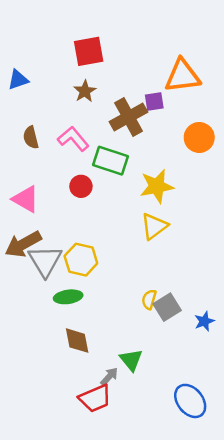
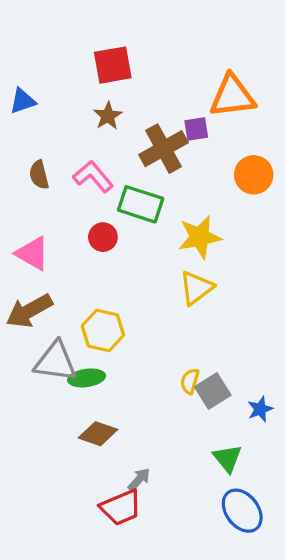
gray triangle: (45, 261) -> (55, 362), moved, turned -51
brown diamond: (77, 341) -> (98, 434), turned -60
green triangle: (131, 360) -> (227, 458), moved

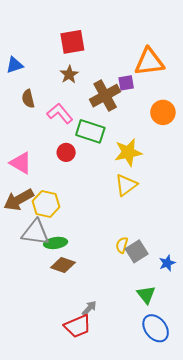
brown semicircle: (39, 175) -> (28, 99), moved
yellow hexagon: (103, 330) -> (46, 204), moved
brown diamond: (98, 434) -> (63, 265), moved

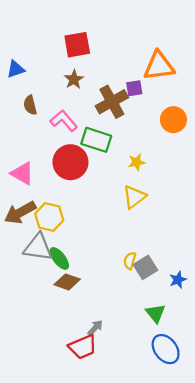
red circle: (66, 152) -> (70, 162), size x1.8
yellow star: (128, 152) -> (137, 162), size x0.6
green ellipse: (56, 243) -> (59, 258), turned 60

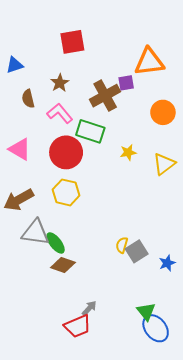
brown star: (74, 79) -> (60, 83), moved
pink triangle: (22, 173) -> (20, 149), moved
yellow triangle: (134, 197) -> (164, 164), moved
yellow hexagon: (49, 217) -> (66, 192), moved
green triangle: (156, 313) -> (146, 311), moved

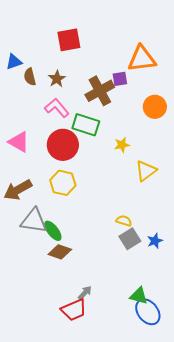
brown semicircle: (28, 99) -> (30, 77), moved
yellow triangle: (164, 164) -> (146, 171), moved
yellow semicircle: (122, 245) -> (124, 221), moved, turned 91
blue star: (167, 263) -> (155, 241), moved
green triangle: (146, 311) -> (139, 296), turned -36

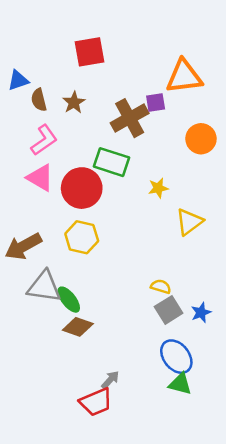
pink L-shape: (57, 108) -> (44, 140), moved, turned 95
pink triangle: (19, 142) -> (40, 178), moved
blue ellipse: (148, 312) -> (176, 357), moved

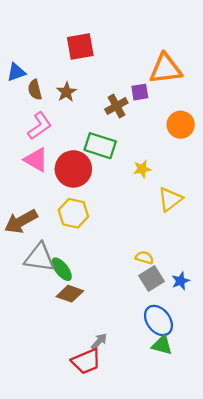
brown cross: (130, 118) -> (116, 106), size x0.7

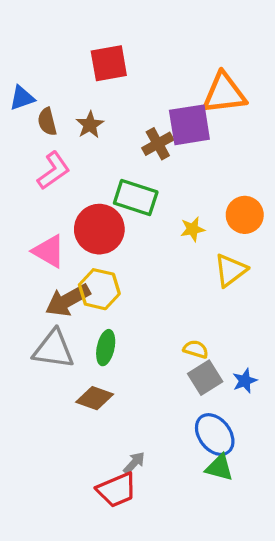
purple square: (140, 92) -> (189, 125), size x1.8
orange circle: (181, 125) -> (245, 215), moved
pink triangle: (36, 160) -> (49, 251), moved
brown arrow: (21, 221) -> (68, 300), moved
green ellipse: (62, 269) -> (106, 348), moved, turned 50

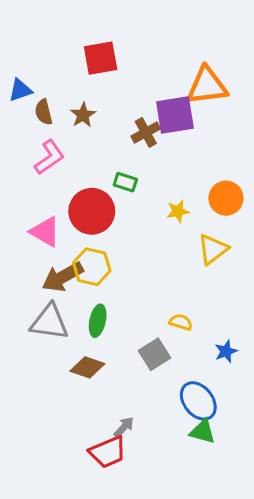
green rectangle: (136, 197) -> (125, 182), size x0.6
gray square: (205, 378) -> (155, 354), moved

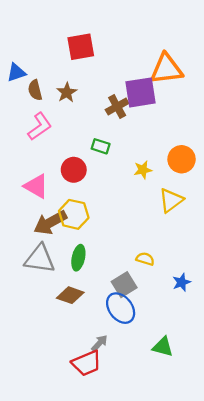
red circle: (92, 211) -> (74, 170), size x0.7
blue ellipse: (198, 401) -> (121, 308), moved

